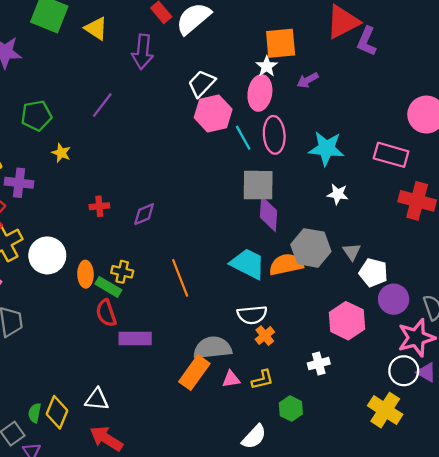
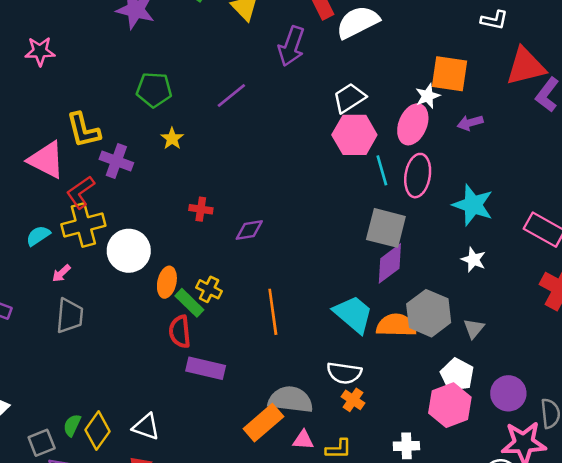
purple diamond: (268, 214) -> (390, 263), turned 36
white pentagon: (373, 273) -> (457, 375), moved
orange cross: (265, 336) -> (353, 400), turned -30

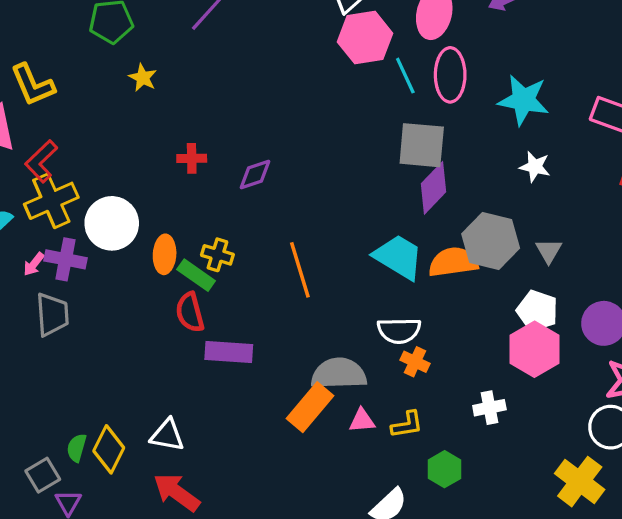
purple cross: (116, 161) -> (65, 259), moved

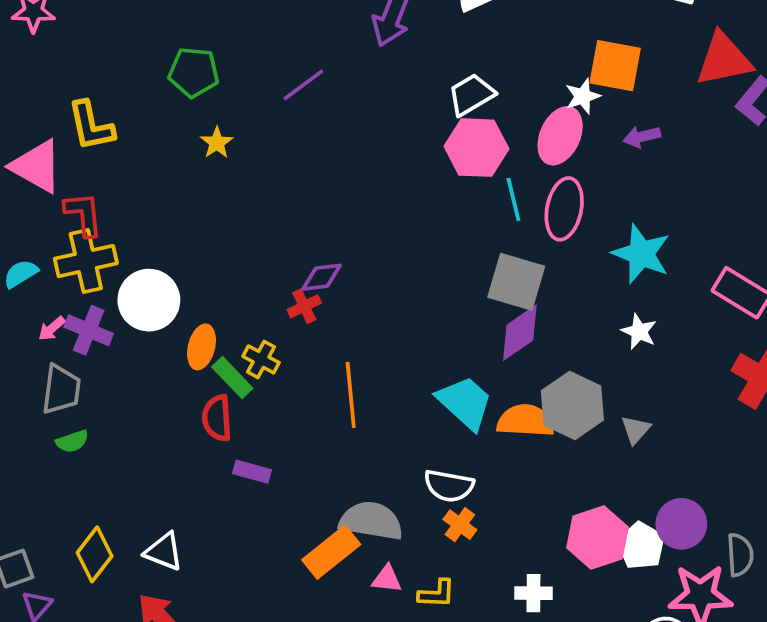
red cross: (192, 158) -> (304, 306), moved, turned -36
red L-shape: (41, 161) -> (83, 214), turned 117
white pentagon: (537, 311) -> (641, 546), moved
purple rectangle: (229, 352) -> (252, 472), size x0.7
green semicircle: (77, 448) -> (72, 441), moved, turned -136

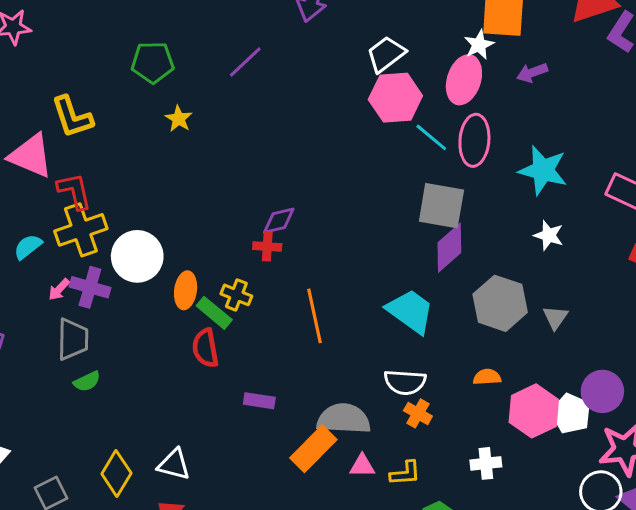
cyan line: (513, 200) -> (431, 137), turned -30
red cross: (304, 306) -> (267, 247), turned 36
orange semicircle: (525, 421) -> (487, 377), moved, size x0.6
purple rectangle: (252, 472) -> (259, 401), moved

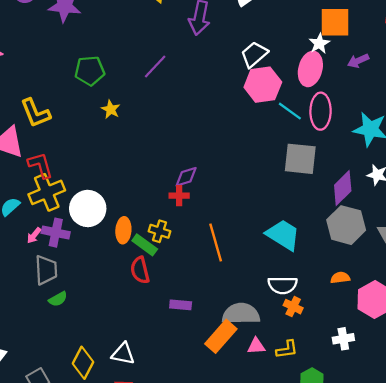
purple diamond: (449, 248) -> (343, 188), moved

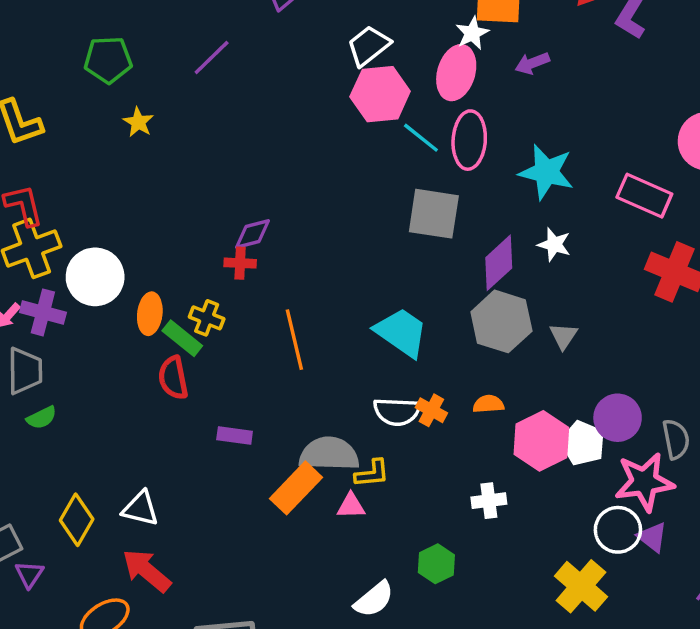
orange cross: (293, 307) -> (431, 410), moved
yellow L-shape: (287, 349) -> (372, 473), moved

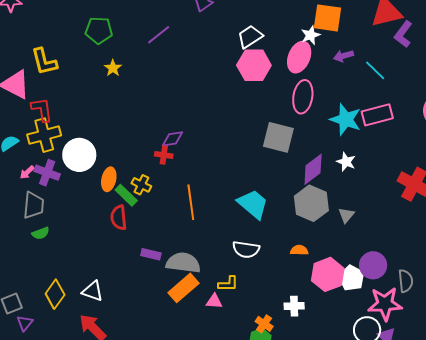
cyan line: (421, 138) -> (375, 70), moved
pink rectangle: (644, 196) -> (377, 115), moved, turned -44
orange cross: (431, 410) -> (264, 324), moved
gray semicircle: (329, 454) -> (183, 263), moved

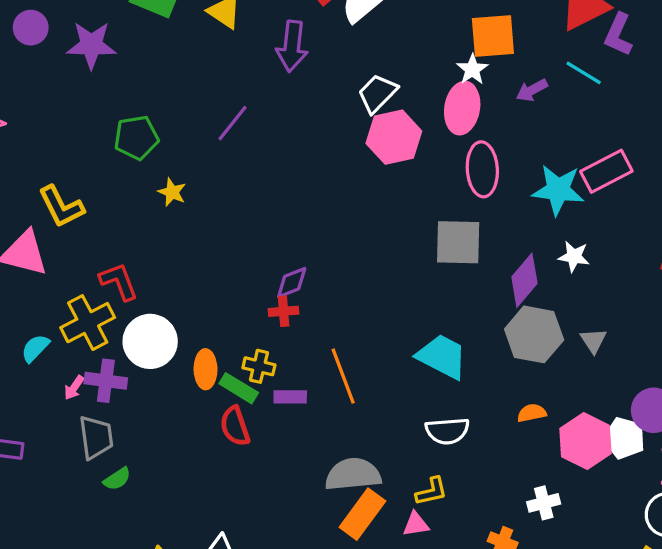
cyan line: (375, 70) -> (584, 73), moved
red L-shape: (42, 110) -> (119, 281), moved
purple rectangle: (151, 254) -> (290, 397), moved

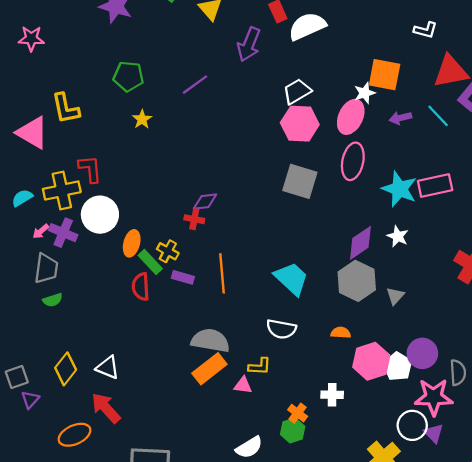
gray square: (458, 242) -> (300, 181), moved

